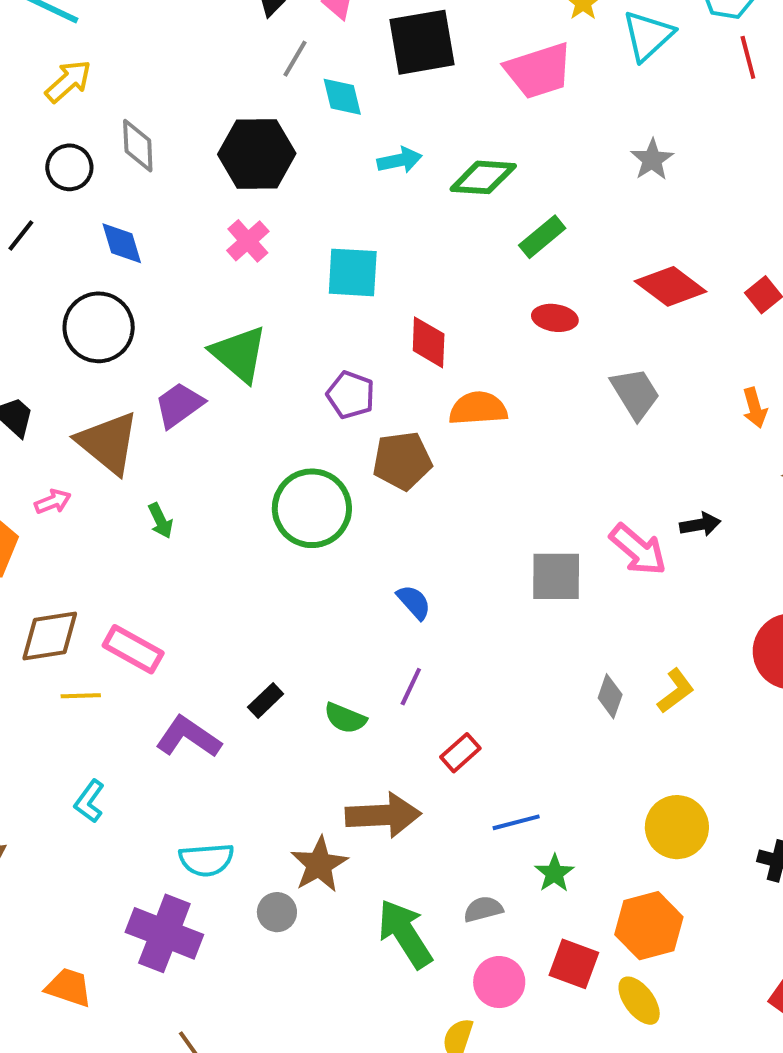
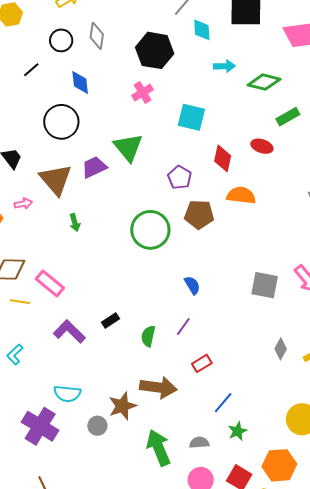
red ellipse: (555, 318) -> (262, 146), moved
green semicircle: (345, 718) -> (148, 336), turned 70
blue line: (516, 822) -> (223, 403), turned -45

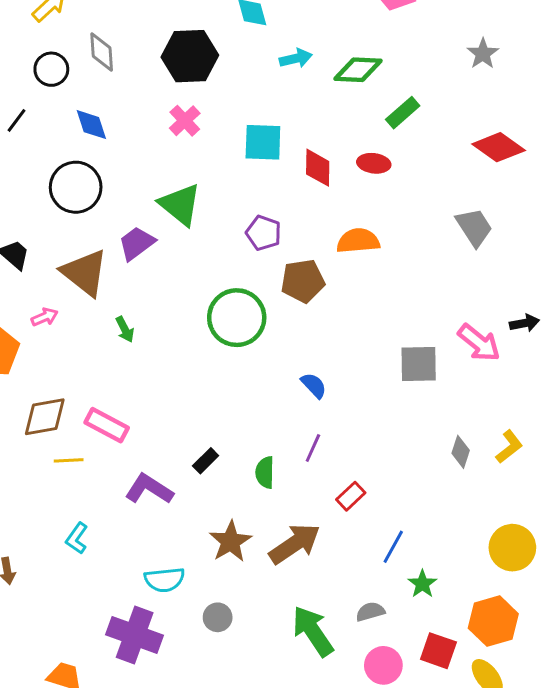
red diamond: (223, 158) -> (318, 168), moved
brown arrow: (158, 387) -> (295, 544), turned -30
brown star: (122, 406) -> (230, 542), moved

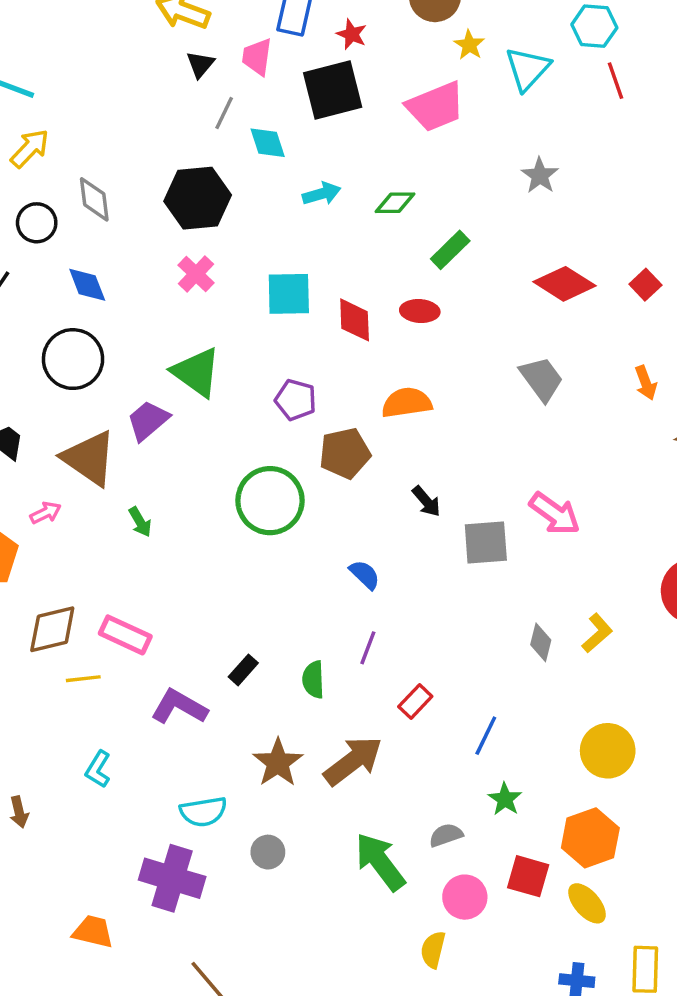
green diamond: (358, 70) -> (395, 203), size x0.7
black arrow: (525, 323) -> (426, 501), moved, turned 64
blue line: (393, 547) -> (486, 736), moved

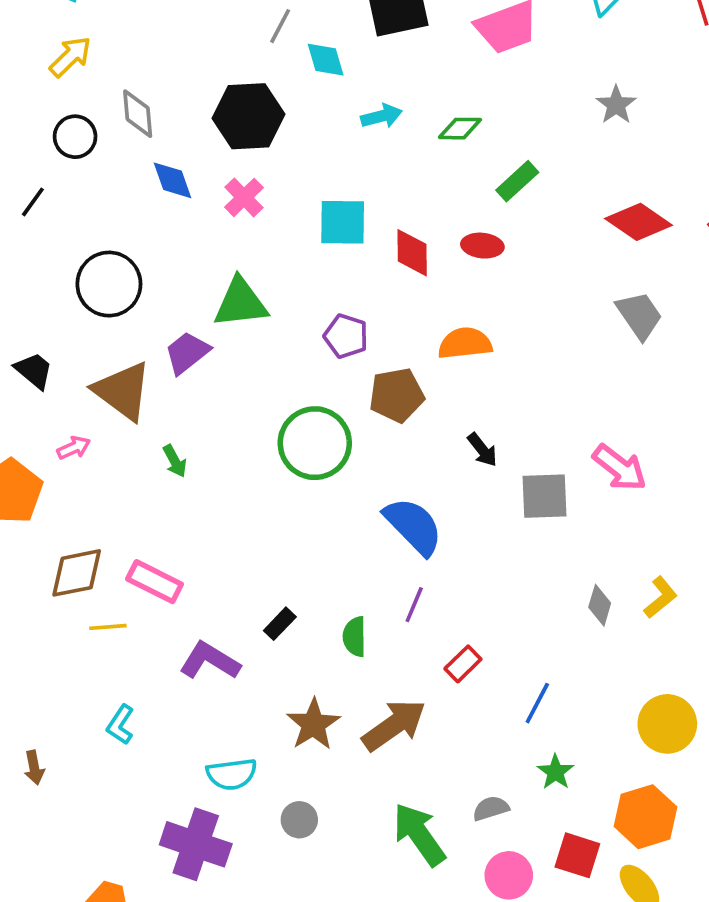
blue diamond: (87, 285) -> (172, 180), moved
green triangle: (196, 372) -> (241, 303), turned -44
gray trapezoid: (541, 379) -> (639, 315), moved
blue semicircle: (365, 575) -> (413, 526), size x1.8

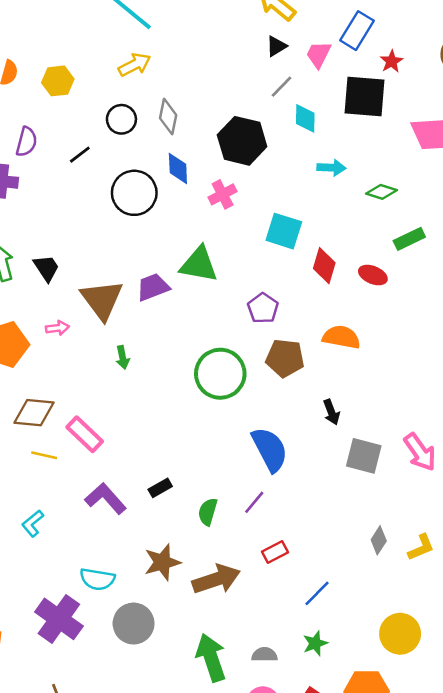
black circle: (109, 284) -> (134, 193), moved
gray circle: (299, 820) -> (134, 624), size x1.6

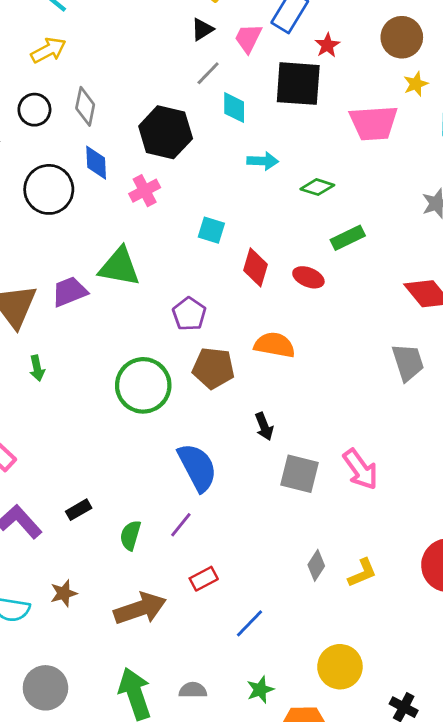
cyan square: (284, 231) -> (211, 230), size x0.7
brown star: (162, 562) -> (64, 593), moved, size x0.7
gray circle: (134, 624) -> (45, 688), moved
green star: (315, 643) -> (260, 690), moved

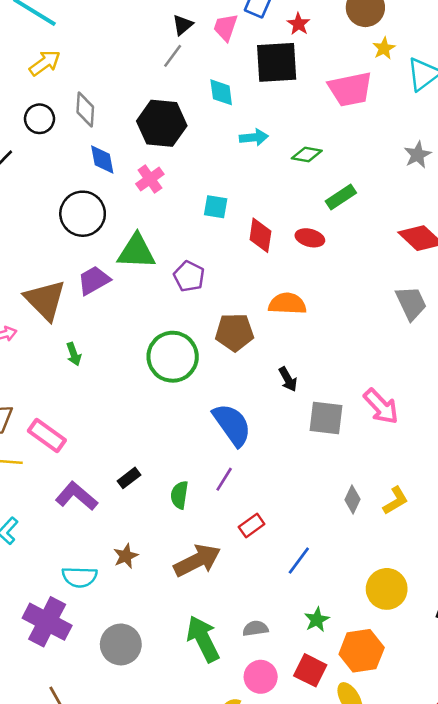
gray line: (208, 73) -> (173, 56), moved
black circle: (49, 189) -> (83, 214), moved
purple pentagon: (189, 314) -> (189, 276), moved

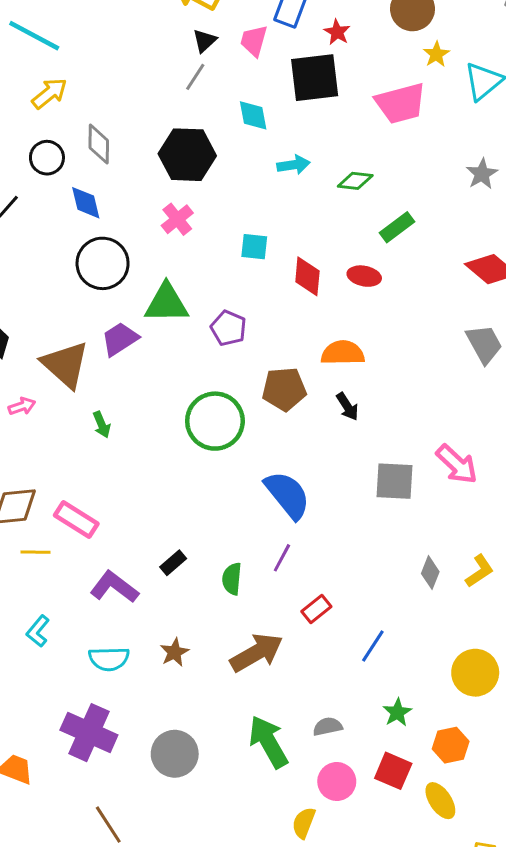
blue diamond: (102, 159) -> (86, 203), moved
black arrow: (288, 379) -> (347, 406), moved
cyan semicircle: (80, 577) -> (109, 659), moved
orange hexagon: (362, 651) -> (451, 745), size x0.7

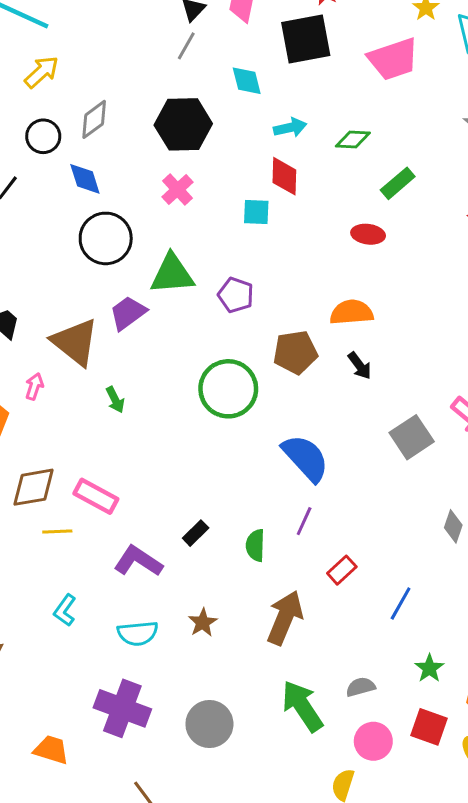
gray diamond: (99, 144) -> (94, 119), turned 57
red diamond: (307, 276) -> (284, 176), moved
pink arrow: (22, 406) -> (34, 386), turned -50
gray square: (395, 481) -> (412, 437), turned -33
brown arrow: (257, 653) -> (285, 618), turned -34

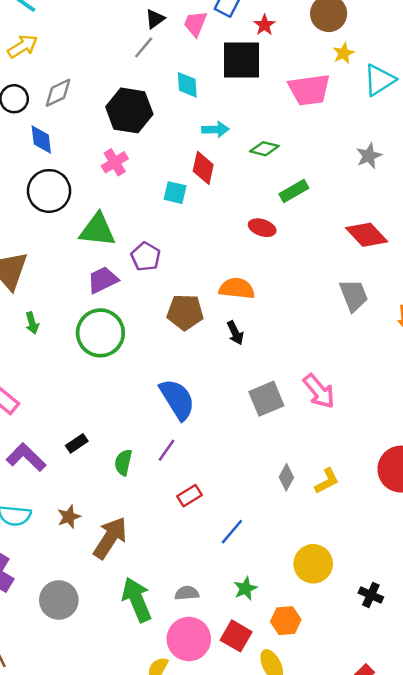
purple trapezoid: (128, 313) -> (103, 280), moved
green circle: (228, 389) -> (100, 333), moved
brown arrow: (285, 618) -> (110, 538), moved
pink circle: (373, 741) -> (189, 639), size x1.4

